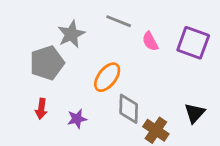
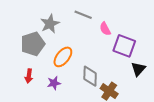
purple square: (193, 43) -> (124, 46), moved
orange ellipse: (107, 77) -> (63, 57), moved
black triangle: (195, 113) -> (138, 69), moved

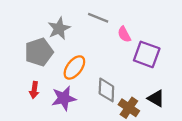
black triangle: (138, 69) -> (156, 98), moved, turned -42
purple star: (54, 83) -> (64, 98), size x1.5

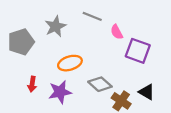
gray pentagon: (39, 52) -> (21, 42), moved
orange ellipse: (74, 67) -> (70, 63), turned 35
gray diamond: (106, 90) -> (100, 84), turned -50

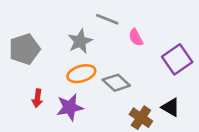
gray star: (55, 26) -> (80, 41), moved
purple square: (138, 51) -> (177, 59), moved, turned 35
gray diamond: (100, 84) -> (116, 83), moved

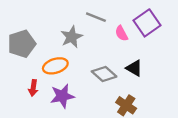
purple square: (177, 59) -> (147, 23), moved
orange ellipse: (81, 74) -> (55, 66), moved
black triangle: (171, 107) -> (134, 68), moved

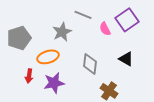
black triangle: (134, 68) -> (126, 59), moved
gray diamond: (104, 74) -> (90, 64), turned 55

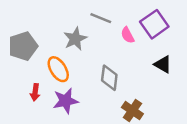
orange ellipse: (48, 57) -> (58, 69), turned 75
black triangle: (126, 59) -> (163, 64), moved

